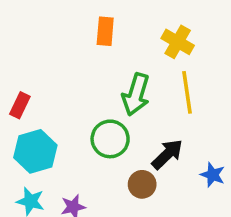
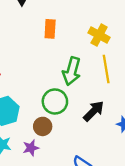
brown circle: (142, 184) -> (43, 126), moved

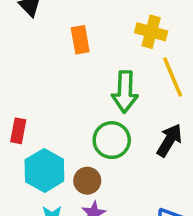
brown circle: (43, 126) -> (87, 181), moved

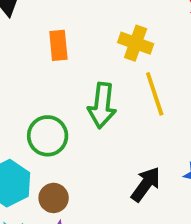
green circle: (112, 140) -> (48, 136), moved
black arrow: (169, 140) -> (146, 184), moved

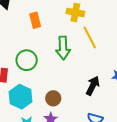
green circle: (48, 136) -> (27, 60), moved
brown circle: (54, 198) -> (53, 98), moved

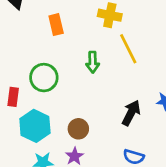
green arrow: (63, 48) -> (93, 62), size x0.7

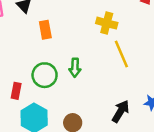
orange rectangle: (56, 25) -> (45, 30), moved
green arrow: (93, 62) -> (75, 68), moved

